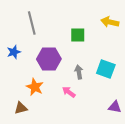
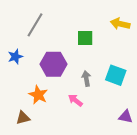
gray line: (32, 23) -> (35, 25), turned 45

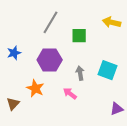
gray line: (35, 25) -> (51, 22), moved
purple triangle: (126, 117) -> (117, 109), turned -32
brown triangle: (23, 118) -> (13, 104), moved, turned -32

